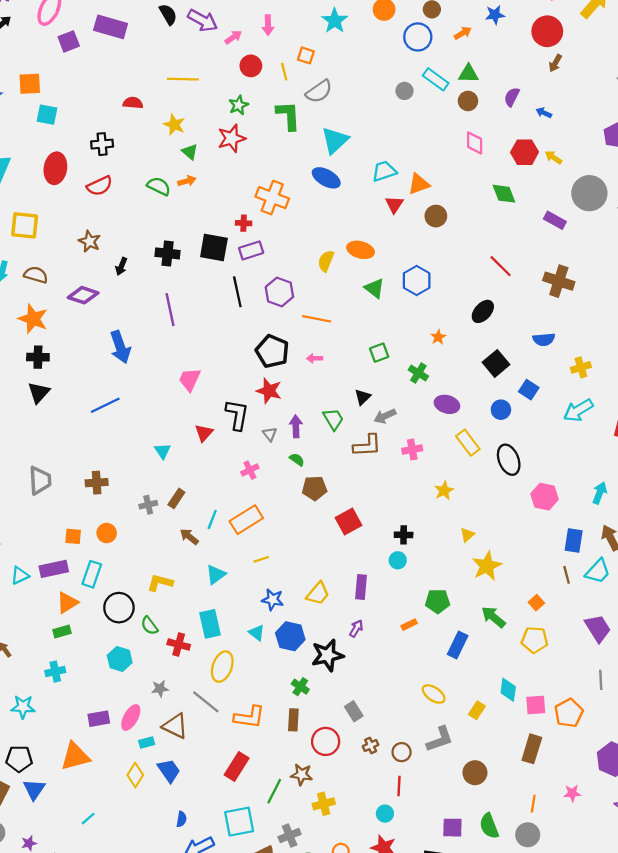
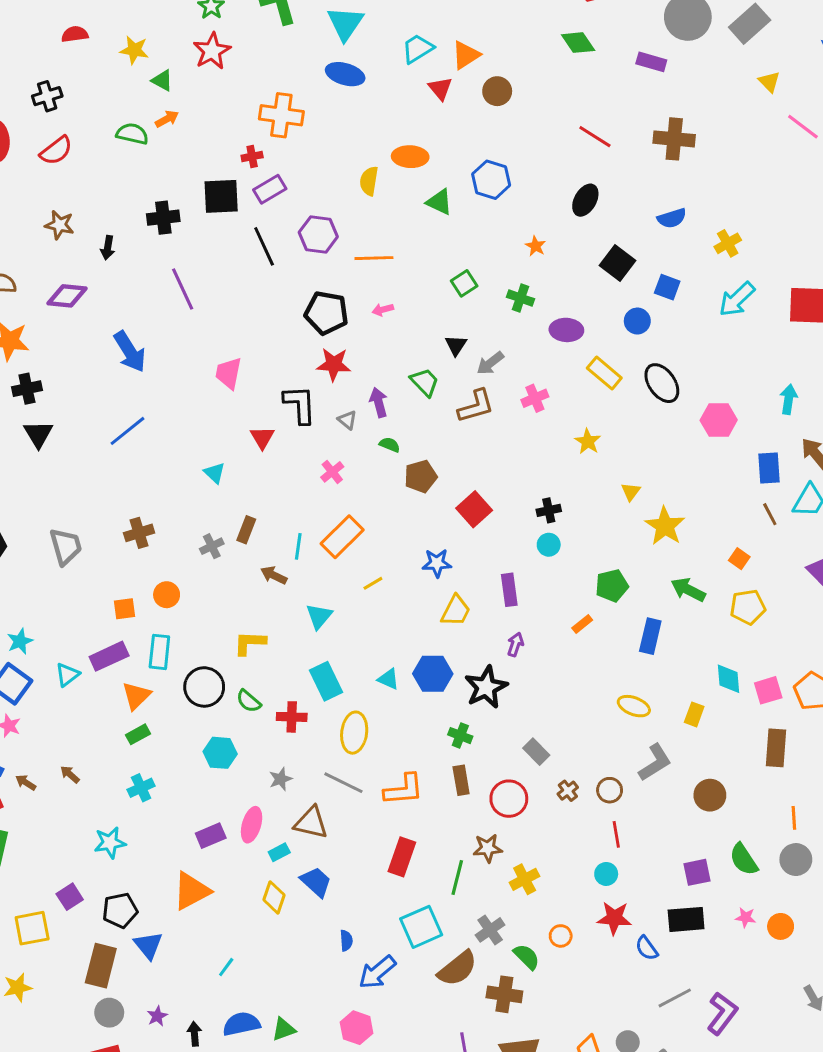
blue star: (273, 600) -> (437, 563), moved

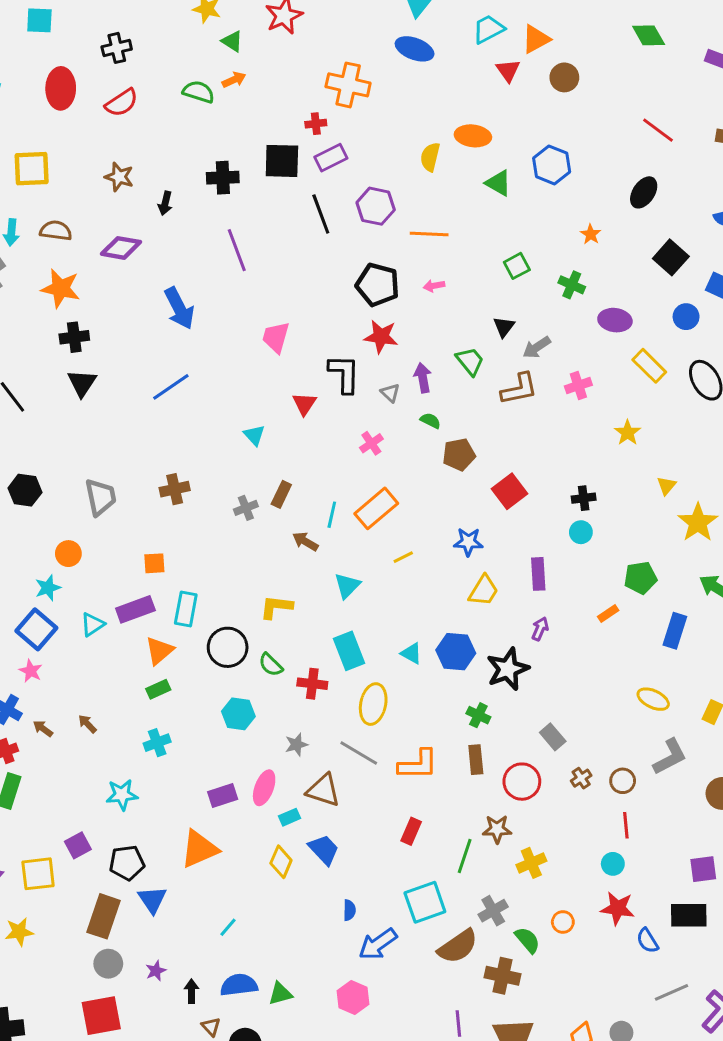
orange circle: (167, 595) -> (68, 554), moved
red rectangle: (402, 857) -> (411, 831), size x0.7

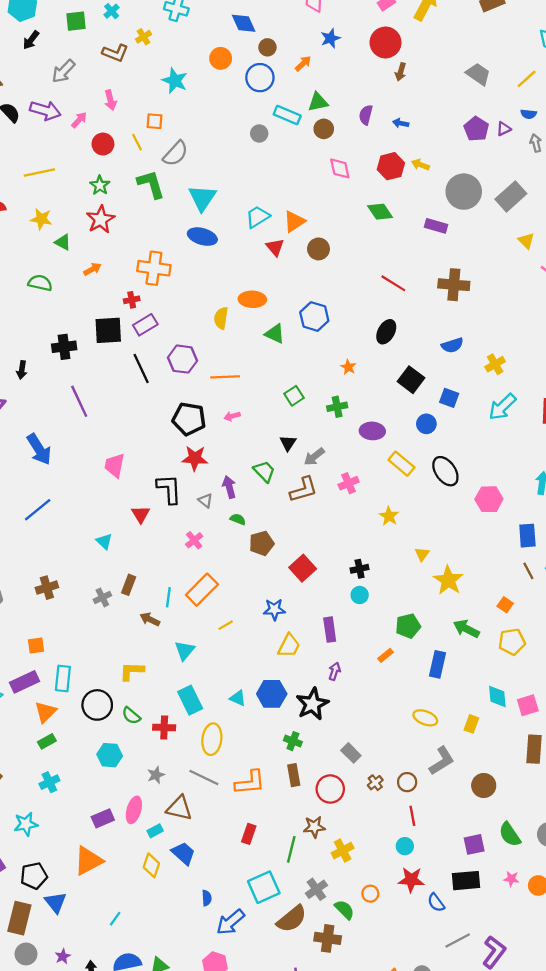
orange arrow: (234, 80) -> (92, 269), moved
green cross: (572, 285) -> (337, 407), turned -30

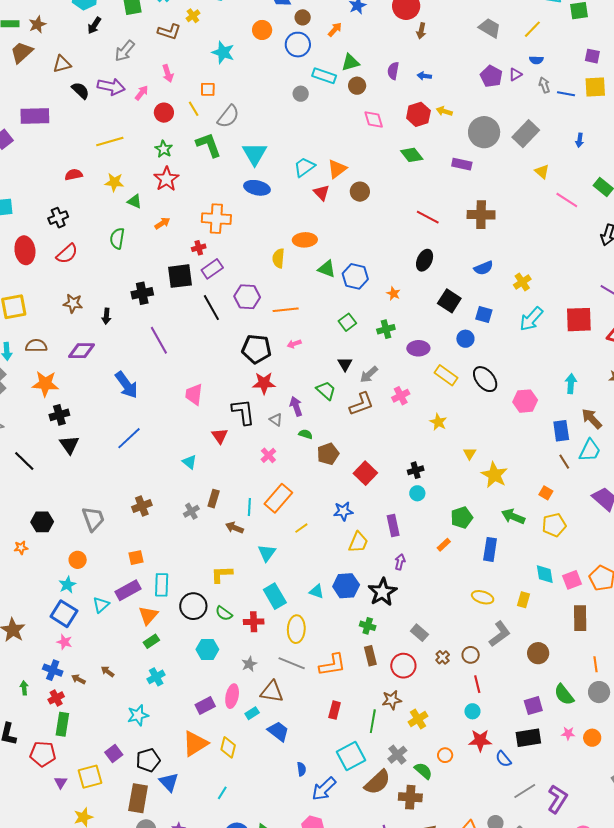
green semicircle: (40, 283) -> (117, 239), turned -90
blue hexagon: (314, 317) -> (355, 276), moved
yellow diamond: (151, 865) -> (228, 747), moved

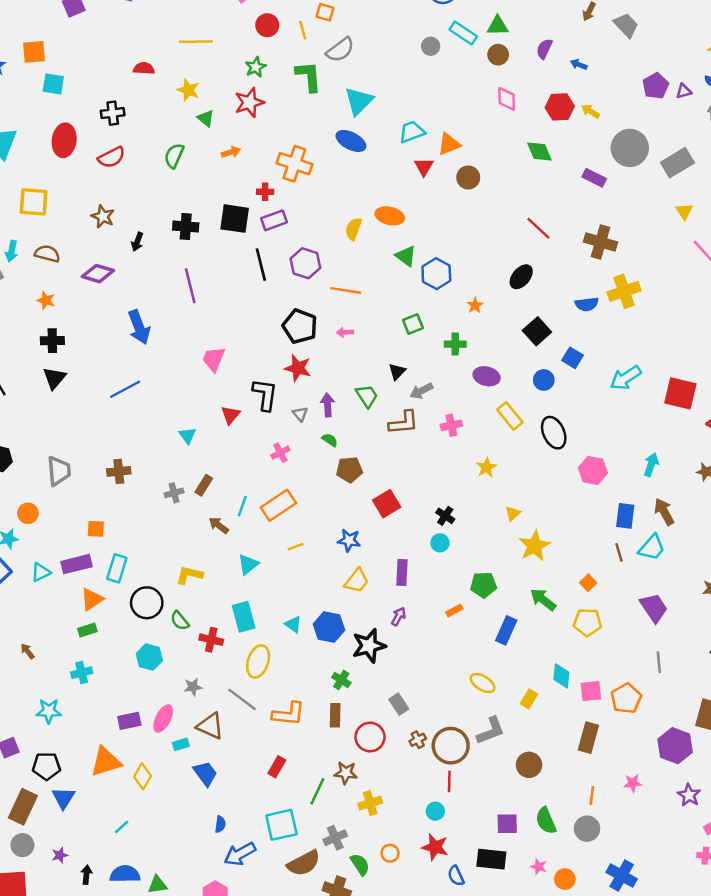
gray trapezoid: (490, 28) -> (626, 25), moved
yellow cross: (522, 282) -> (624, 291), moved, size x1.5
orange star: (45, 384) -> (46, 300), size x0.6
black cross: (416, 470) -> (445, 516), turned 35
brown circle: (471, 655) -> (451, 746), size x1.8

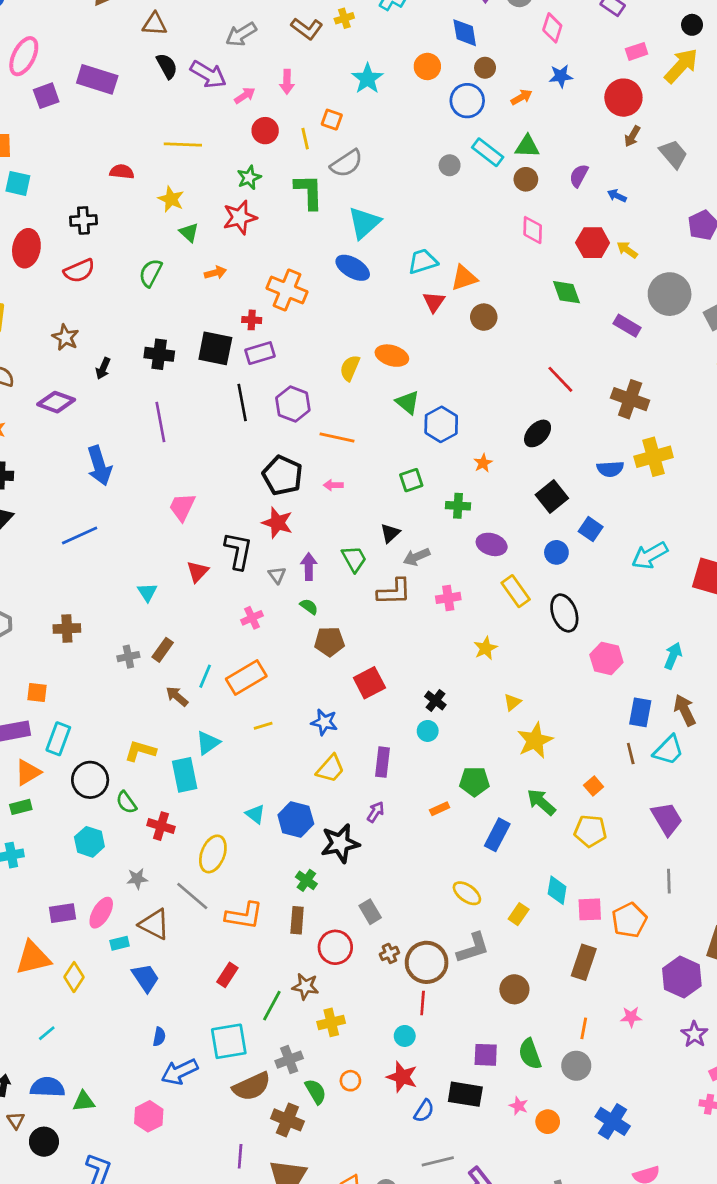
cyan rectangle: (244, 617) -> (185, 775), moved
blue semicircle: (456, 876) -> (424, 1111), turned -126

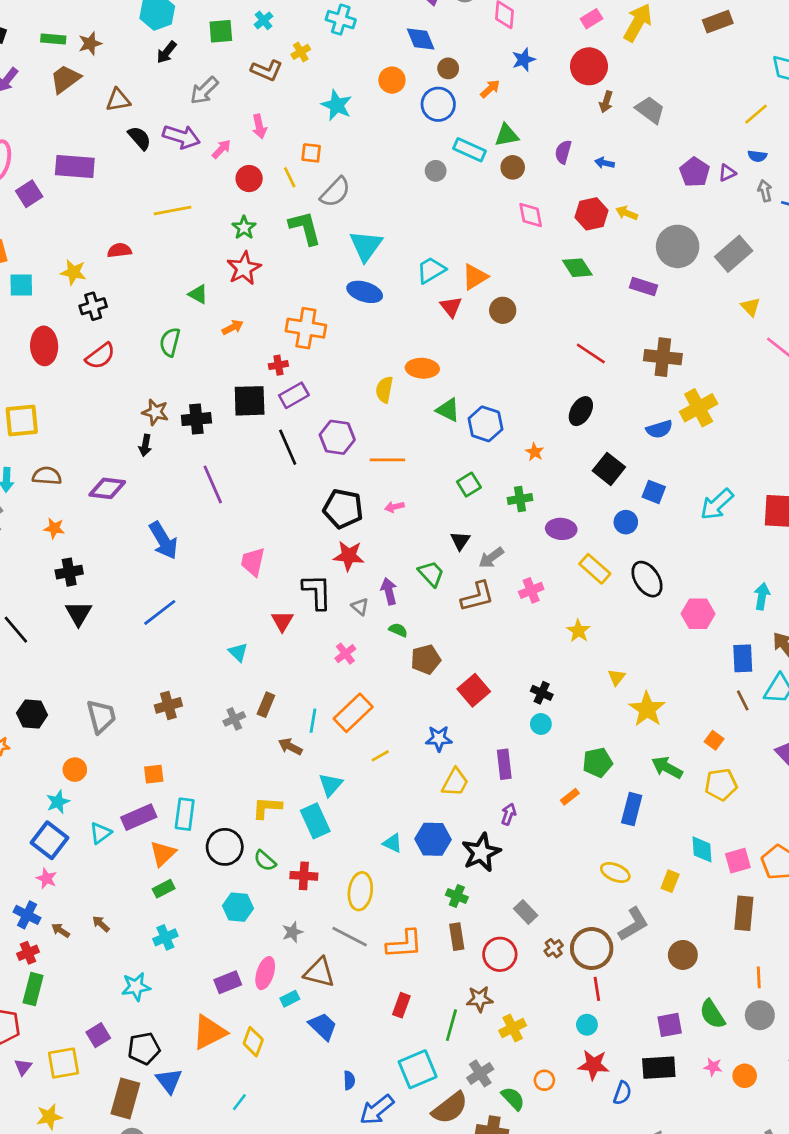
yellow star: (171, 199) -> (73, 272), moved
brown star: (65, 337) -> (155, 412), moved

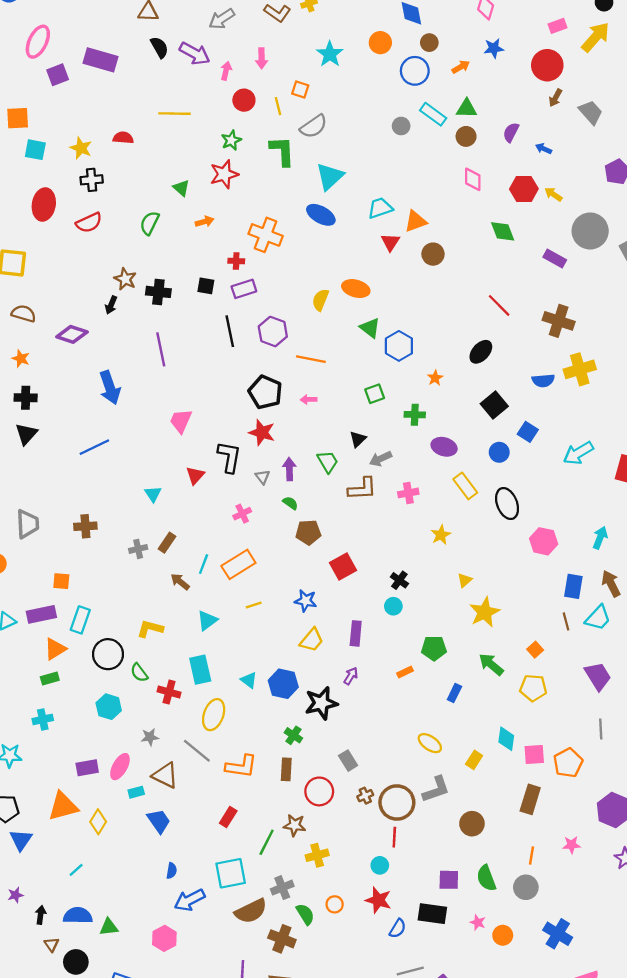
pink arrow: (221, 149) -> (226, 71), turned -42
black square: (250, 401) -> (206, 286), size x0.6
blue rectangle: (632, 809) -> (454, 693), size x0.7
cyan rectangle: (315, 821) -> (200, 670), moved

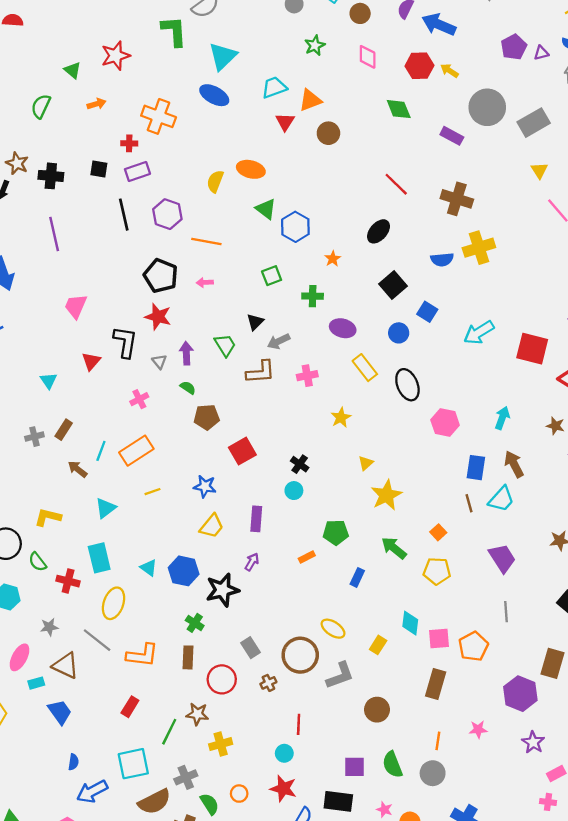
green star: (231, 140) -> (315, 45), moved
blue arrow: (544, 149) -> (439, 25), size x2.0
brown circle: (397, 803) -> (300, 655), moved

